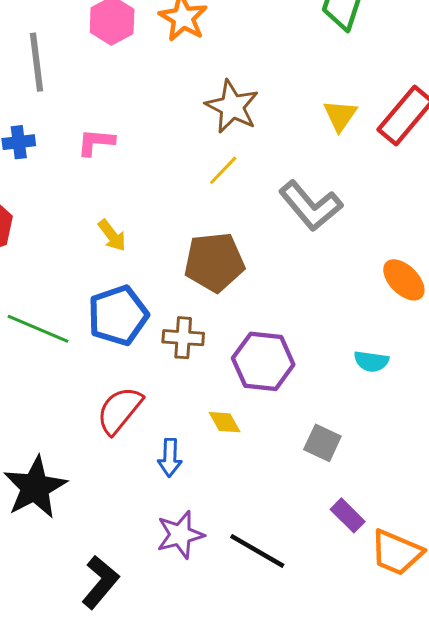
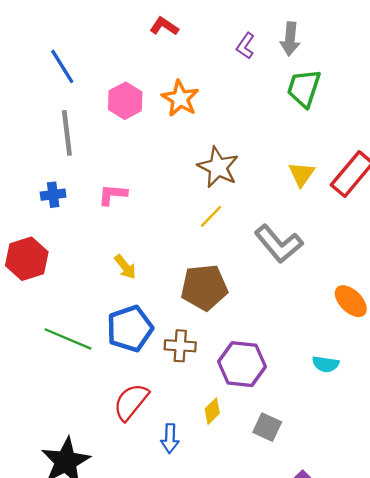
yellow diamond: (225, 422) -> (212, 411), turned 75
gray square: (322, 443) -> (267, 427), moved

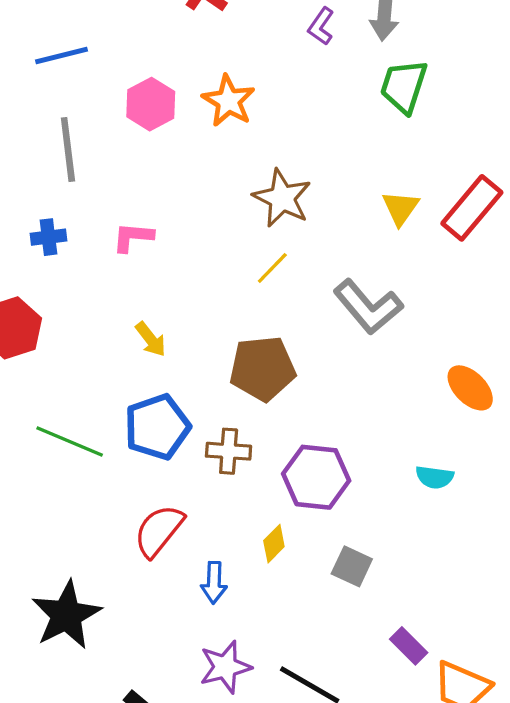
blue line: (62, 66) -> (61, 55), turned -72

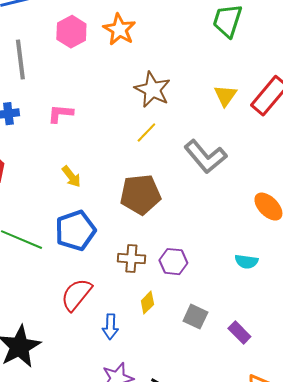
brown cross: (229, 451) -> (131, 259), moved
purple hexagon: (316, 477) -> (173, 262), size x0.7
purple rectangle: (409, 646) -> (239, 333), moved

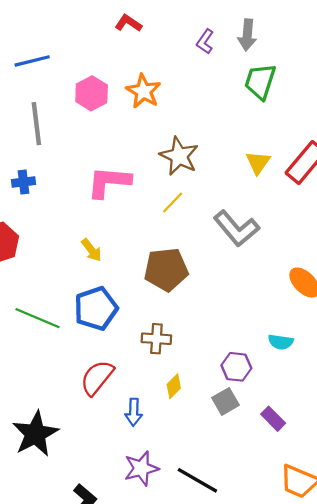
pink L-shape: (60, 114) -> (109, 182), moved, size x1.6
purple hexagon: (173, 262) -> (236, 367), moved
gray square: (195, 317) -> (226, 401), turned 35

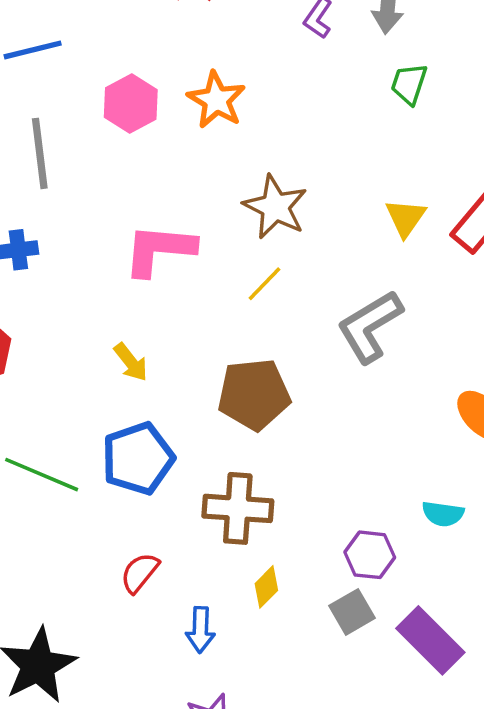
green trapezoid: (260, 81) -> (409, 84), size x0.7
gray L-shape: (236, 228) -> (370, 326), turned 99
brown cross: (156, 339) -> (238, 508), size x1.4
red semicircle: (97, 378) -> (140, 573), size x0.7
purple rectangle: (273, 419) -> (430, 640), size x1.6

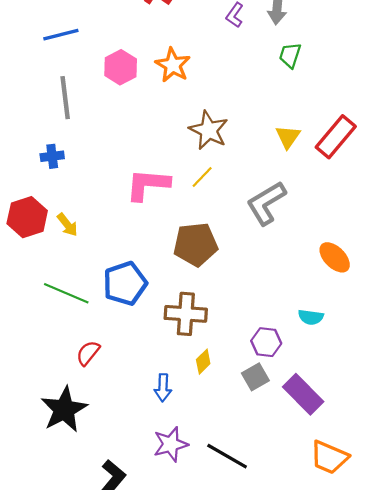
pink L-shape: (159, 250) -> (148, 185), moved
yellow arrow: (131, 362) -> (67, 225), moved
red semicircle: (140, 573) -> (88, 353), moved

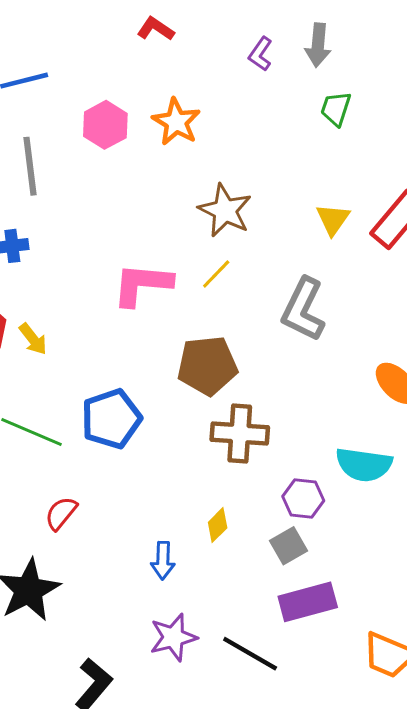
gray L-shape: (266, 203) -> (303, 309), turned -33
brown cross: (186, 314) -> (240, 434), moved
cyan semicircle: (311, 317) -> (364, 465), size x1.6
purple rectangle: (303, 394) -> (308, 602), moved, turned -60

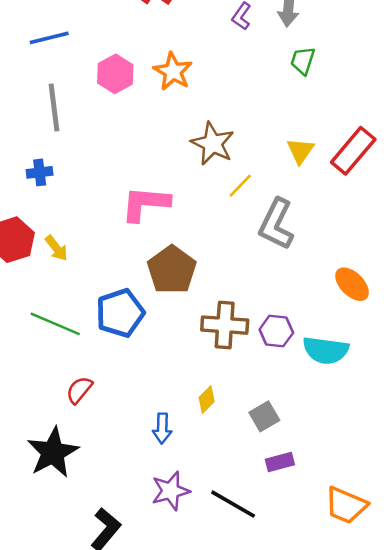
yellow line: (216, 274) -> (240, 186), moved
brown pentagon: (207, 366) -> (172, 270), moved, turned -30
purple hexagon: (303, 499) -> (276, 331), moved
purple rectangle: (308, 602) -> (280, 462), size x0.6

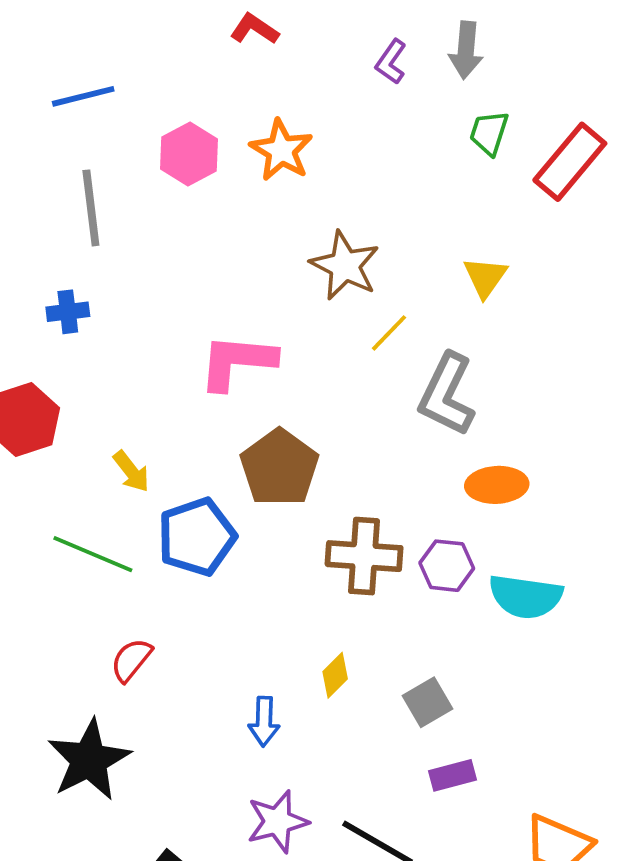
red rectangle: (353, 151) -> (570, 162), moved
yellow arrow: (56, 248) -> (131, 471), moved
orange ellipse: (352, 284) -> (497, 485), moved, turned -48

